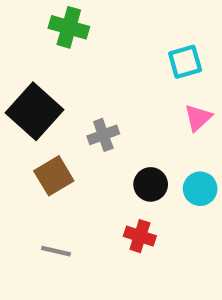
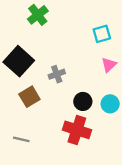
green cross: (69, 27) -> (38, 15), turned 36
red cross: (140, 236) -> (77, 130), size x1.6
gray line: (56, 251) -> (21, 139), moved

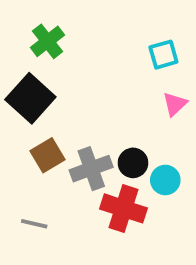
green cross: (38, 15) -> (48, 41), moved
gray cross: (57, 74) -> (91, 169), moved, size x1.5
cyan circle: (110, 104) -> (165, 180), moved

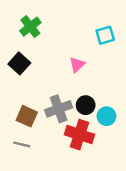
black square: (30, 98) -> (19, 63), size x0.7
pink triangle: (175, 104) -> (77, 65), moved
brown square: (48, 155) -> (27, 116), moved, turned -35

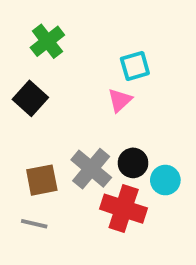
cyan square: (105, 35) -> (135, 66), moved
gray cross: (59, 109) -> (91, 169), turned -30
brown square: (27, 116) -> (42, 180), turned -35

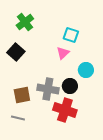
cyan square: (135, 66) -> (71, 35), turned 35
gray cross: (91, 169) -> (48, 89), turned -30
cyan circle: (165, 180) -> (86, 70), moved

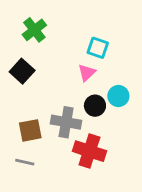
black circle: (70, 86) -> (95, 106), moved

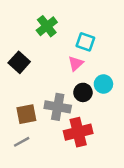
green cross: (34, 30) -> (47, 26), moved
red cross: (89, 151) -> (78, 132), turned -32
gray line: (25, 162) -> (22, 142), turned -42

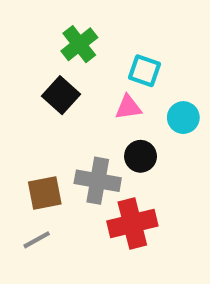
black square: (19, 62) -> (61, 95), moved
pink triangle: (76, 64) -> (128, 107), turned 35
cyan circle: (103, 84) -> (183, 118), moved

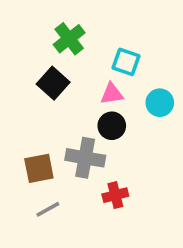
black circle: (141, 156) -> (112, 126), moved
red cross: (132, 224) -> (115, 195), size x0.6
gray line: (37, 240) -> (48, 209), moved

